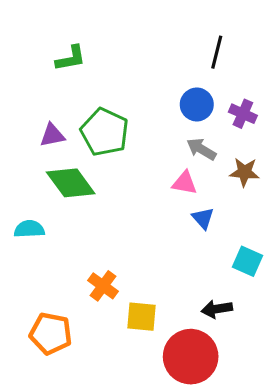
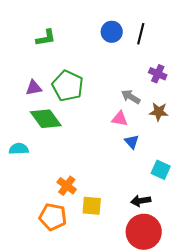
blue circle: (197, 104) -> (112, 32), moved
orange pentagon: (51, 334) -> (53, 217), moved
red circle: (191, 357) -> (144, 232), moved

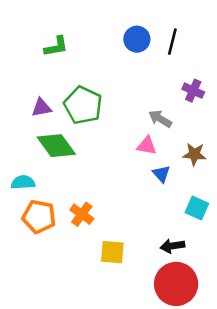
brown star: (159, 112) -> (194, 154), moved
orange cross: (67, 186) -> (82, 214), moved
orange pentagon: (53, 217) -> (39, 217), moved

